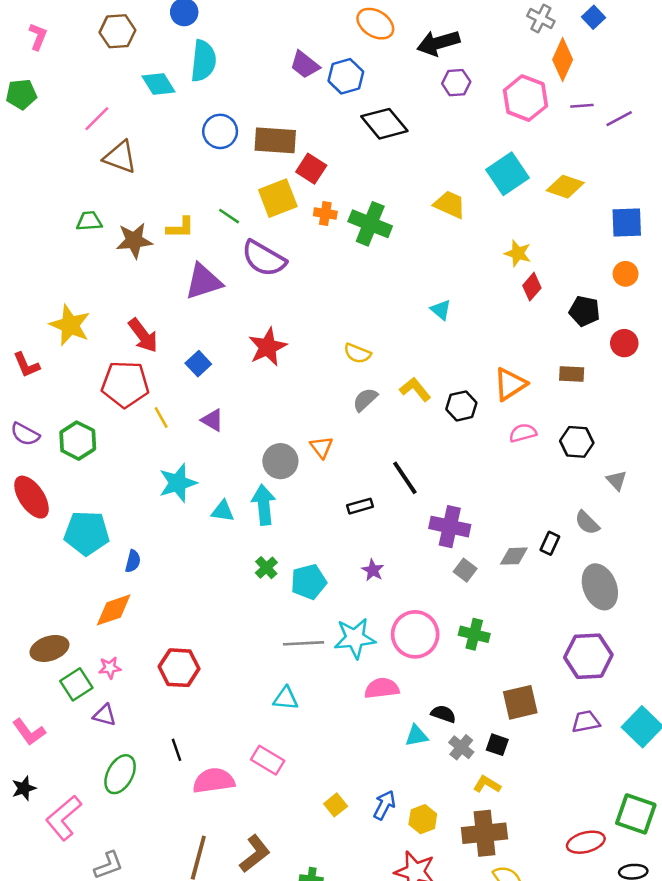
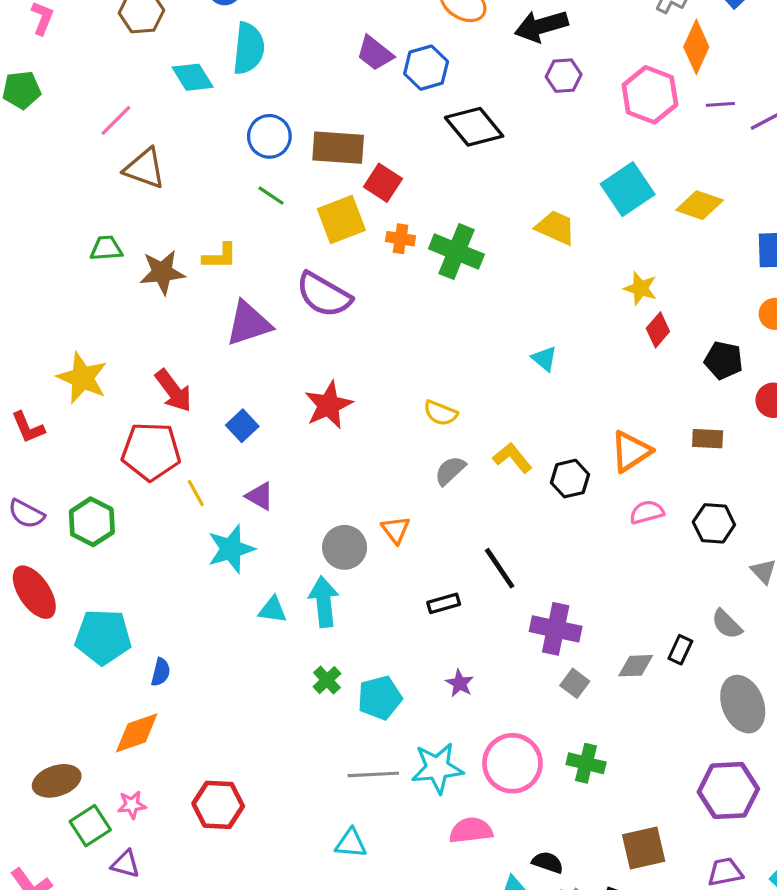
green line: (229, 216) -> (271, 196), moved
cyan star: (178, 483) -> (231, 549), moved

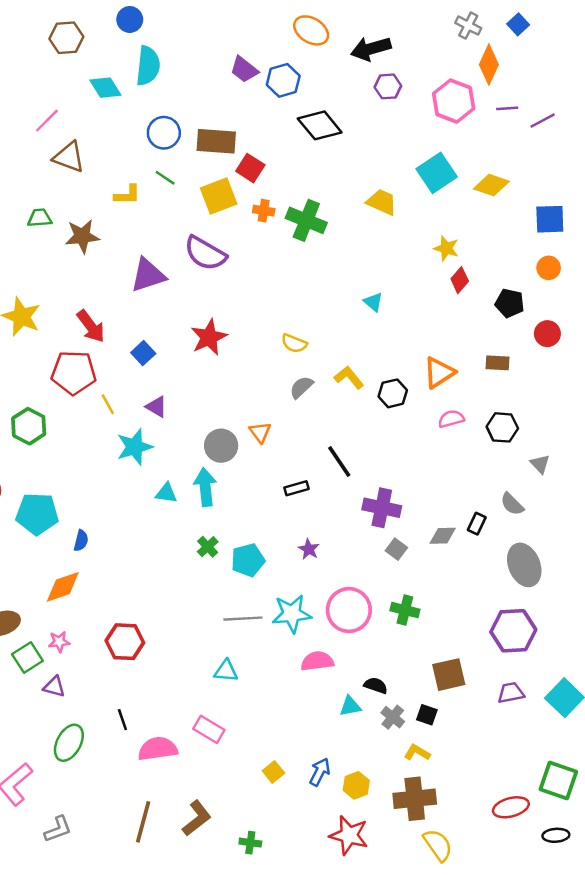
yellow L-shape: (220, 256) -> (127, 195), moved

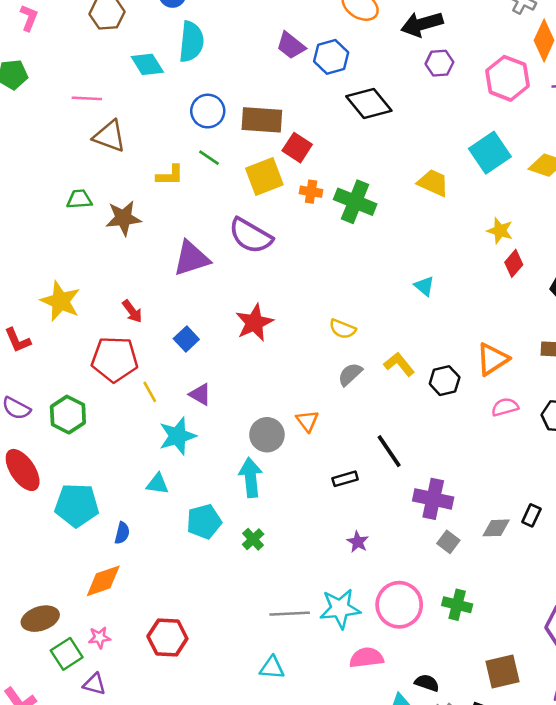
pink line: (47, 121) -> (87, 98), turned 48
red arrow: (91, 326) -> (132, 311), size x0.7
cyan triangle: (166, 493) -> (157, 484), moved
cyan pentagon: (248, 560) -> (204, 522), moved

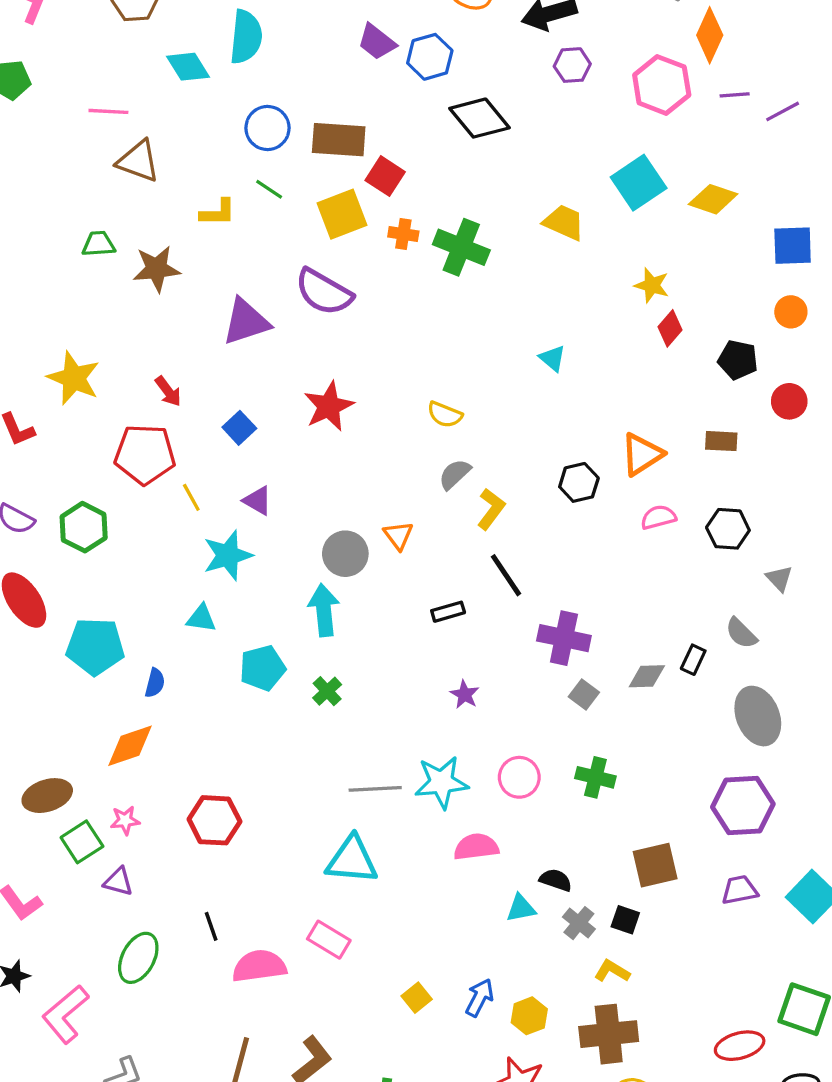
yellow L-shape: (399, 364) -> (491, 509), moved, turned 76
pink circle: (399, 605) -> (519, 777), size x0.7
cyan triangle: (272, 668) -> (352, 860), size x1.6

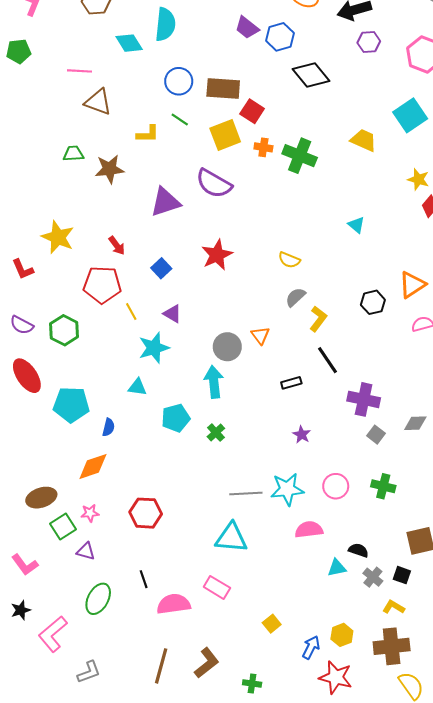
blue arrow: (480, 998) -> (311, 647), moved

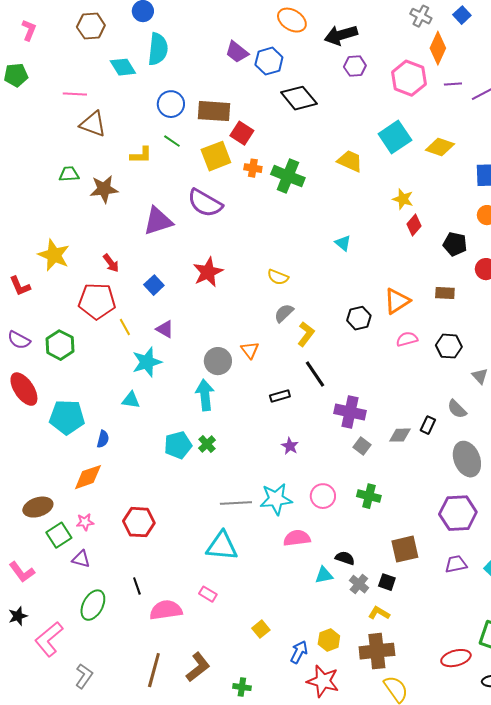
cyan pentagon: (176, 418) -> (178, 445), moved
pink rectangle: (217, 587) -> (208, 594), size x0.7
gray L-shape: (89, 672) -> (84, 676), turned -35

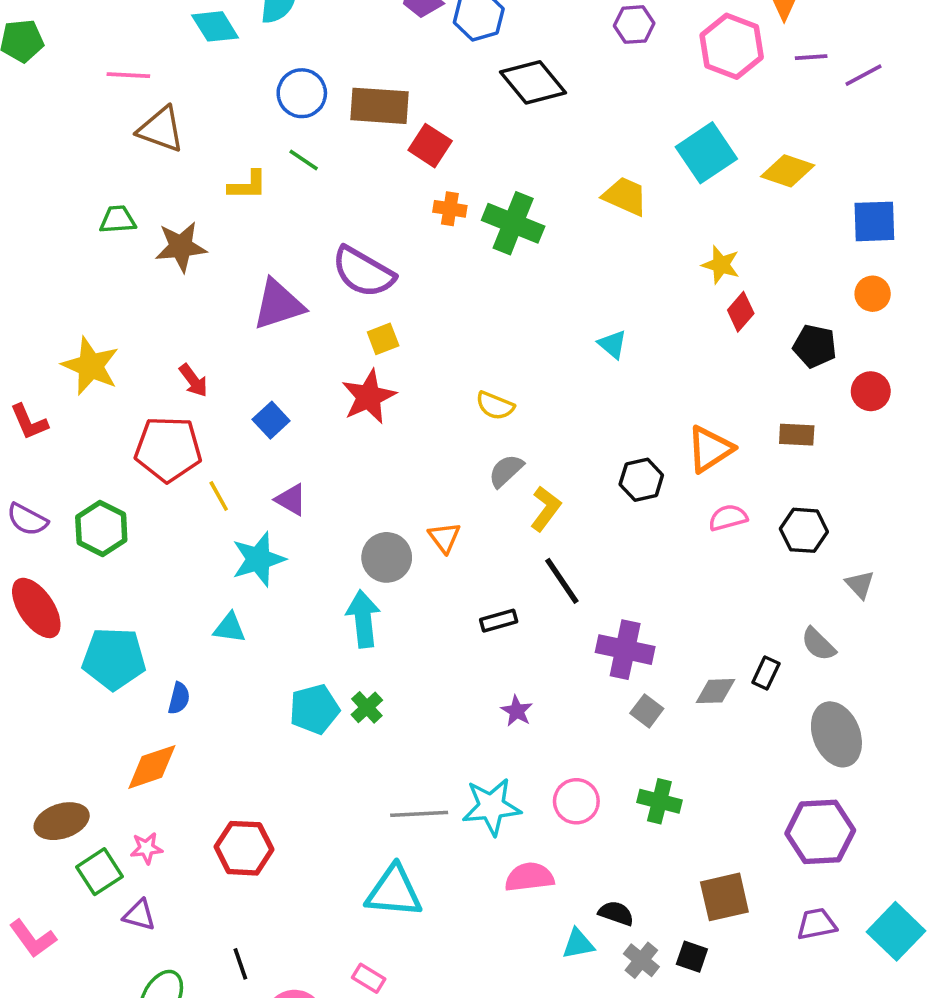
yellow square: (216, 156) -> (383, 339), moved, size x0.6

